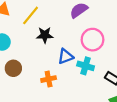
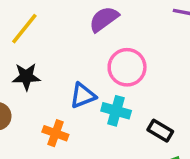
black star: (45, 35) -> (26, 77), moved
orange cross: (49, 79) -> (55, 133), turned 32

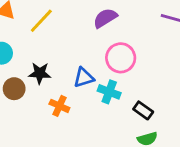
black star: (26, 77) -> (40, 73), moved

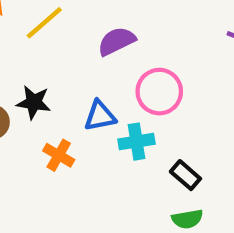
purple semicircle: (105, 18) -> (117, 41), moved
cyan cross: (109, 92) -> (137, 142), turned -35

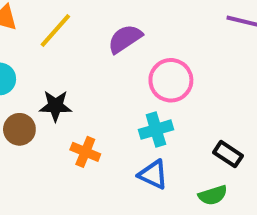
blue triangle: (100, 116) -> (153, 174), moved, turned 44
black rectangle: (185, 175) -> (228, 154), moved

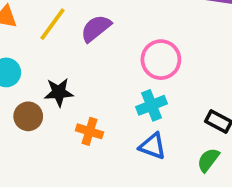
purple semicircle: (125, 39) -> (96, 28), moved
green semicircle: (213, 195) -> (208, 160), turned 150

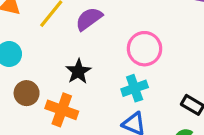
black star: (59, 92) -> (78, 71), moved, turned -30
orange cross: (90, 131) -> (62, 110), moved, size x1.4

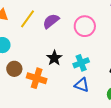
pink circle: (145, 49) -> (85, 26), moved
black star: (78, 71) -> (54, 58), moved

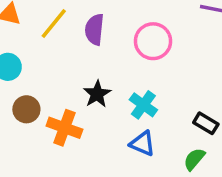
purple semicircle: (51, 21) -> (94, 29), turned -48
cyan cross: (81, 63) -> (143, 105), turned -35

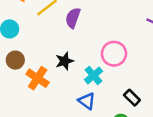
pink circle: (153, 41) -> (114, 54), moved

